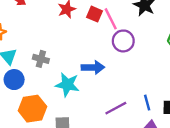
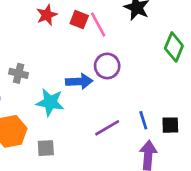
purple circle: (123, 41) -> (107, 66), moved

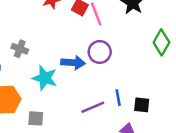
blue line: (143, 120) -> (118, 98), moved
black square: (170, 125) -> (142, 105), moved

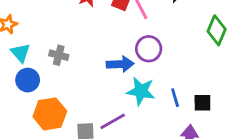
cyan star: (45, 78) -> (141, 91), moved
purple line: (93, 107) -> (113, 121), moved

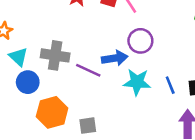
gray cross: (59, 55) -> (55, 55), size x1.5
purple line: (113, 121) -> (88, 70), moved, turned 60

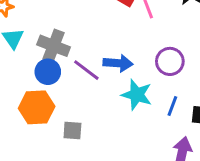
purple circle: (140, 41) -> (170, 61), moved
blue circle: (28, 82) -> (48, 72), moved
blue line: (170, 85) -> (172, 106), turned 30

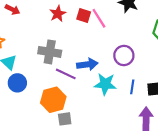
gray cross: (54, 46) -> (50, 52), moved
blue circle: (48, 72) -> (17, 83), moved
orange hexagon: (37, 107) -> (53, 100), moved

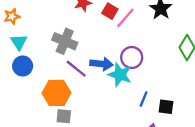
pink line: (99, 18) -> (125, 18), turned 60
purple circle: (124, 55) -> (132, 57), moved
cyan star: (105, 84) -> (120, 75), moved

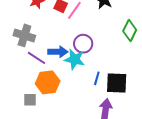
orange hexagon: (56, 93) -> (48, 82), moved
black square: (166, 107) -> (117, 83), size x1.6

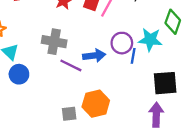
cyan star: (75, 59) -> (150, 40), moved
blue line: (97, 78) -> (133, 56), moved
orange hexagon: (48, 82) -> (96, 104), moved

